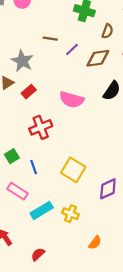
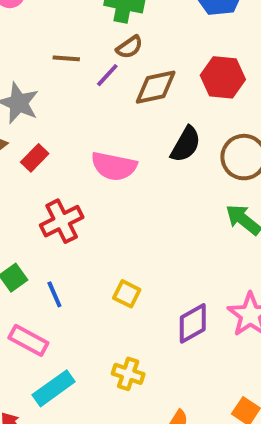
brown semicircle: (107, 31) -> (129, 47), moved, turned 40
yellow square: (73, 170) -> (127, 294), size x0.6
cyan rectangle: (42, 210) -> (54, 388), moved

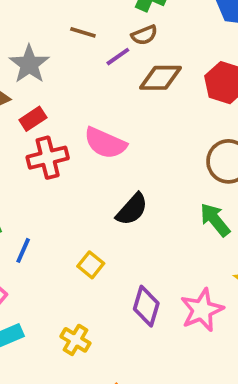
black semicircle: (186, 144) -> (132, 209), moved
red cross: (62, 221) -> (48, 158), moved
blue line: (54, 294) -> (23, 250), turned 35
purple diamond: (193, 323) -> (146, 306), turned -57

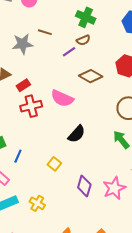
brown line: (83, 32) -> (45, 32), moved
gray star: (29, 64) -> (23, 44), moved, turned 30
brown diamond: (160, 78) -> (91, 76), moved, turned 30
yellow cross: (75, 340) -> (37, 203), moved

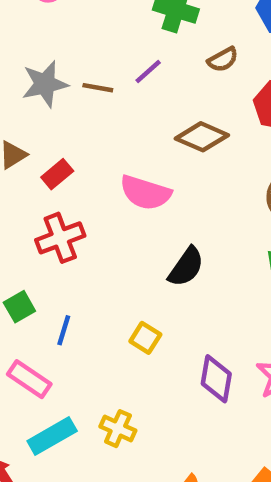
brown line: (45, 32) -> (98, 88), moved
brown semicircle: (83, 40) -> (223, 60), moved
purple line: (69, 52) -> (148, 72), moved
red cross: (31, 106) -> (60, 238), moved

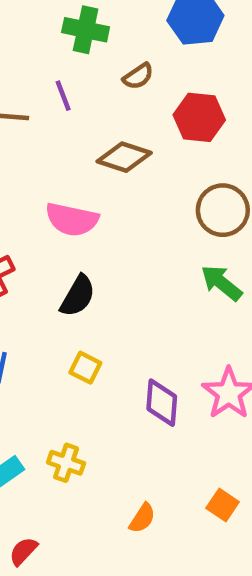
purple line: (148, 72) -> (63, 96), turned -64
black semicircle: (186, 267) -> (78, 296), moved

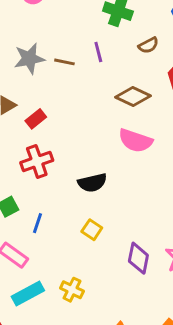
pink semicircle: (72, 219) -> (135, 141), moved
black semicircle: (78, 296) -> (92, 183), turned 40

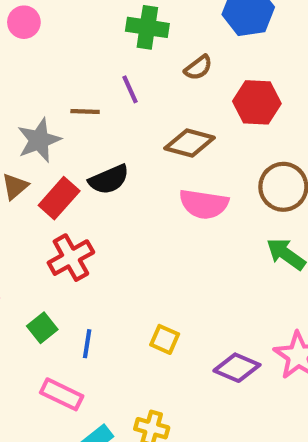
gray star: (29, 59) -> (39, 140), moved
red rectangle: (36, 119) -> (59, 198), size x1.4
black semicircle: (92, 183) -> (109, 179), moved
purple diamond: (138, 258) -> (237, 368), turned -68

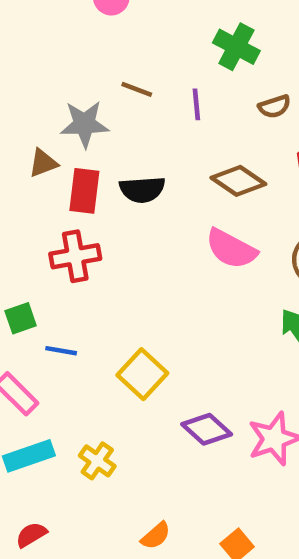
brown line: (85, 112) -> (137, 89), moved
red rectangle: (59, 198) -> (84, 191), turned -54
yellow square: (165, 339) -> (142, 374), size x1.5
blue line: (87, 344) -> (61, 351), turned 72

